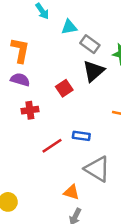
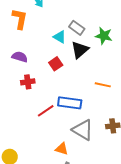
cyan triangle: (69, 27) -> (60, 37), moved, turned 40
orange L-shape: (20, 50) -> (20, 19), moved
blue rectangle: (81, 136) -> (70, 103), size x1.6

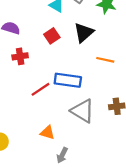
black triangle: (80, 50) -> (84, 33), moved
orange triangle: (62, 149) -> (47, 132), moved

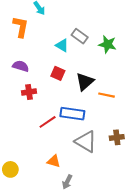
black triangle: (84, 33) -> (85, 82), moved
red square: (52, 36) -> (58, 73), turned -32

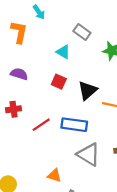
gray rectangle: (80, 36) -> (82, 32), moved
red cross: (29, 92) -> (14, 109), moved
red line: (48, 122) -> (41, 125), moved

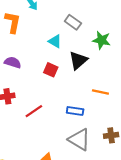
black triangle: (87, 90) -> (78, 60), moved
blue rectangle: (74, 125) -> (75, 111), moved, size x0.7

